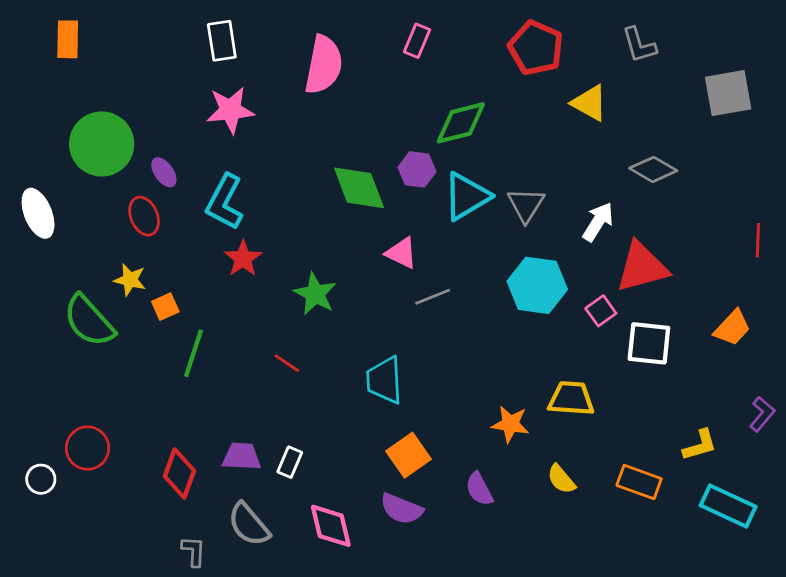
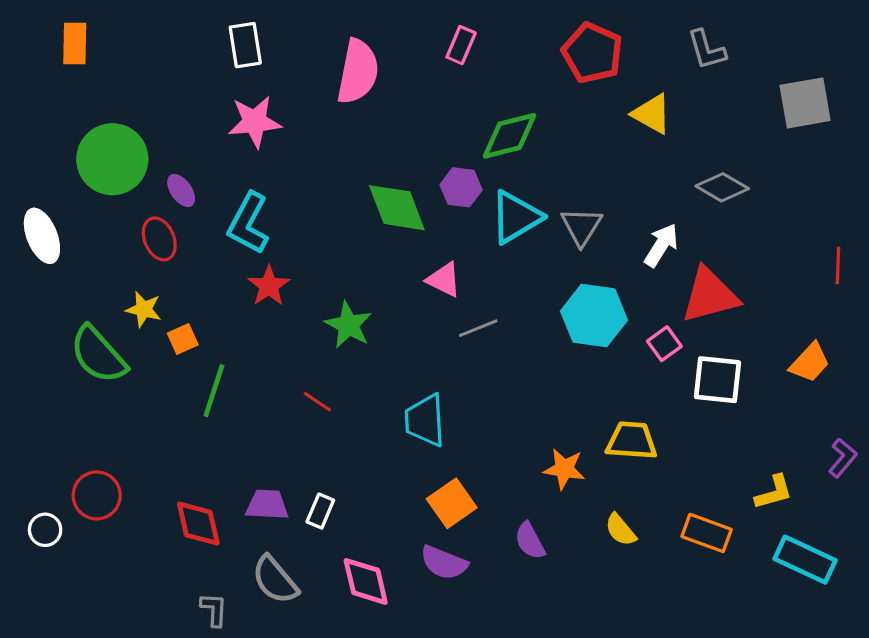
red diamond: (179, 473) -> (198, 524), turned -33

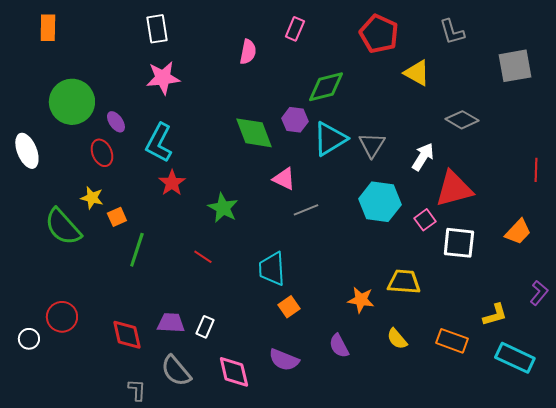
pink semicircle: (358, 72) -> (248, 52), moved, size x0.6
orange square: (452, 503) -> (289, 307), moved, size x0.7

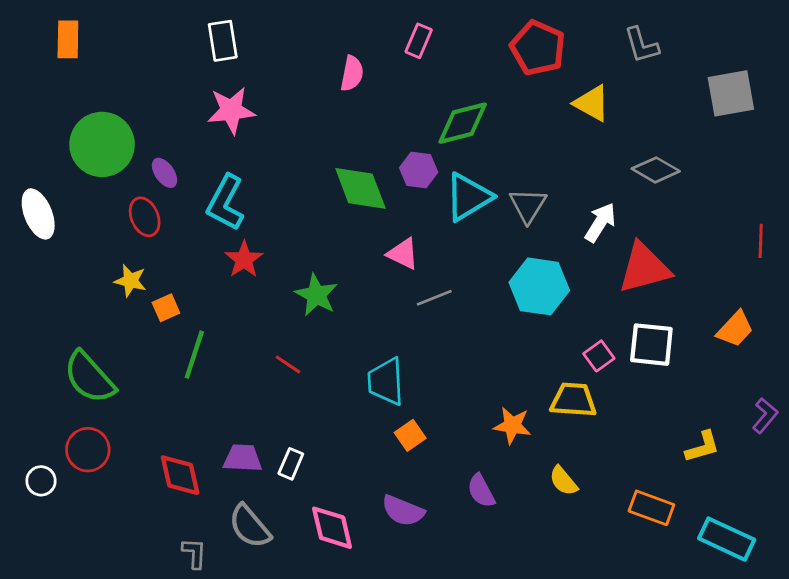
pink square: (425, 220) -> (599, 356), moved
green semicircle: (63, 227) -> (89, 377), moved
orange rectangle: (452, 341) -> (651, 508), moved
cyan rectangle: (515, 358) -> (727, 539), moved

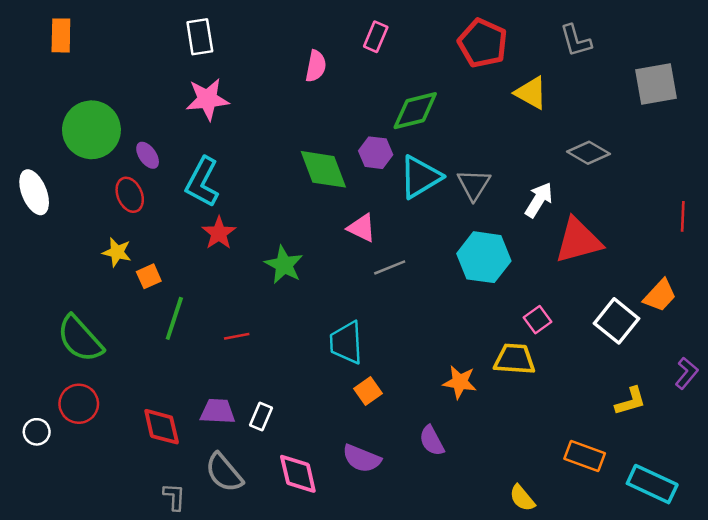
white square: (651, 345) -> (616, 321), moved, turned 33
red line: (288, 364) -> (237, 336), moved, turned -45
yellow semicircle: (563, 481) -> (522, 498), moved

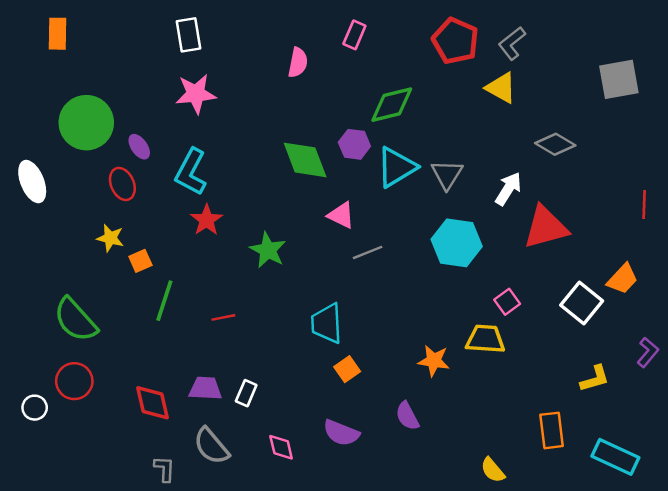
gray L-shape: (576, 41) -> (512, 43), moved, turned 68
orange rectangle: (585, 456) -> (552, 430), turned 63
pink diamond: (298, 474) -> (281, 447), size x0.7

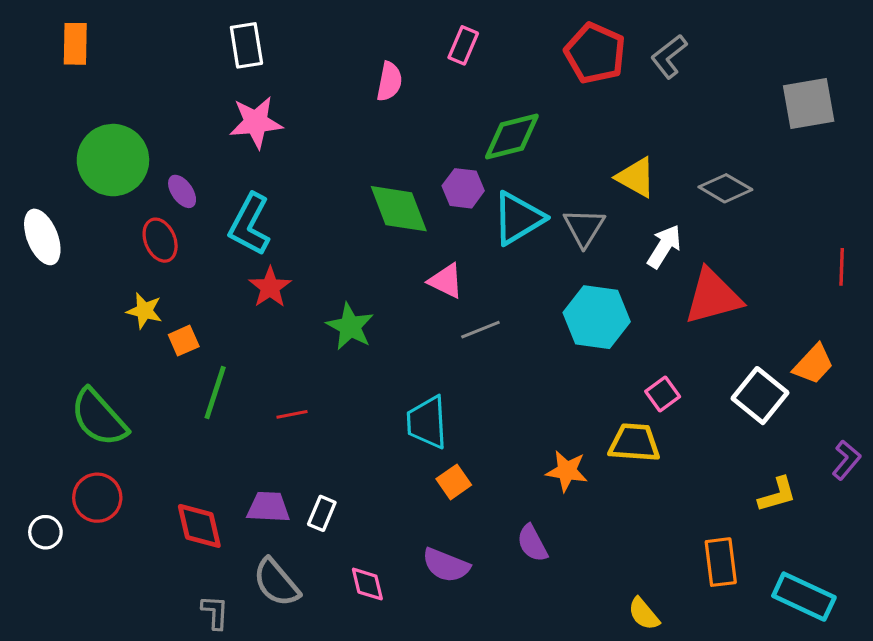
yellow triangle: (501, 88) -> (636, 177), moved

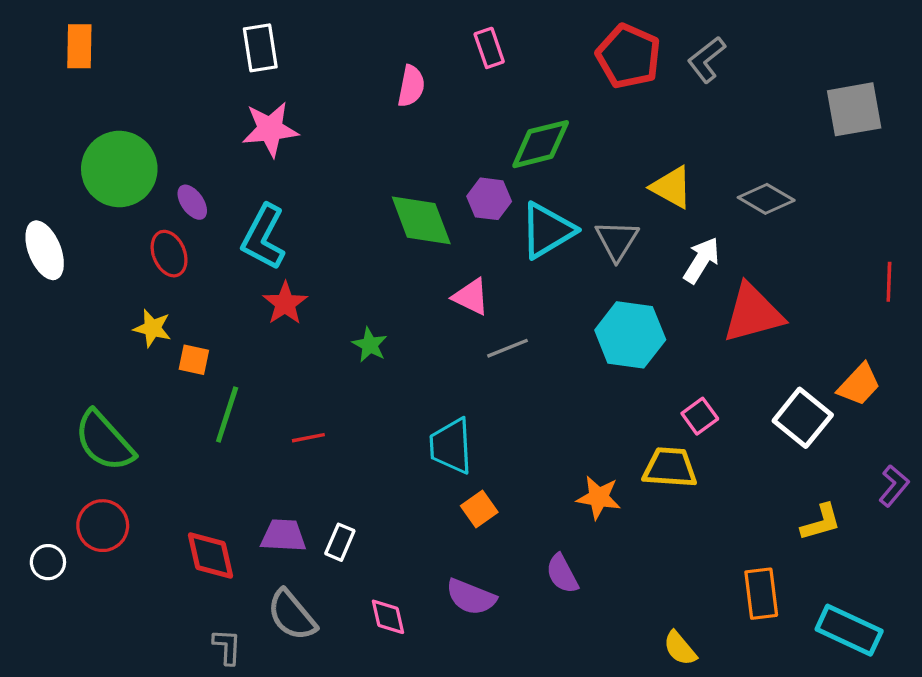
pink rectangle: (463, 45) -> (489, 48), turned -42
green star: (350, 326) -> (370, 345), size x0.7
orange square: (184, 341) -> (194, 360), turned 36

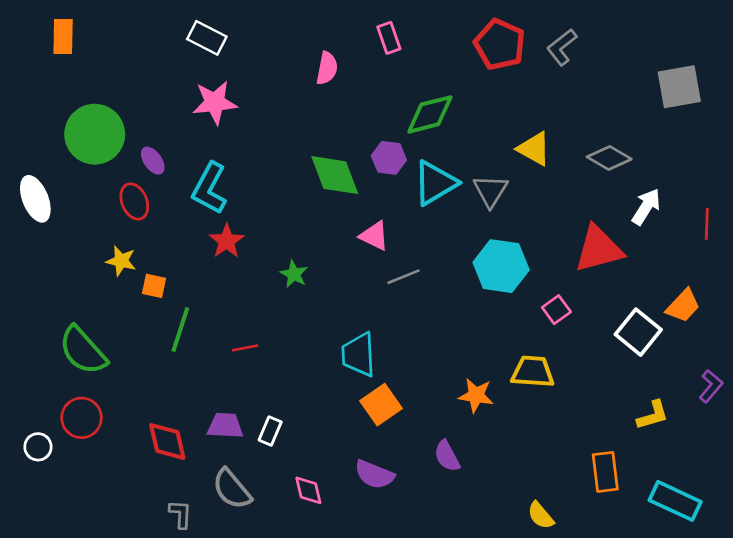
white rectangle: (260, 48) -> (207, 38), turned -54
white arrow: (701, 260) -> (646, 207), moved
pink square: (700, 416) -> (556, 310), moved
orange square: (479, 509) -> (381, 405), size x1.4

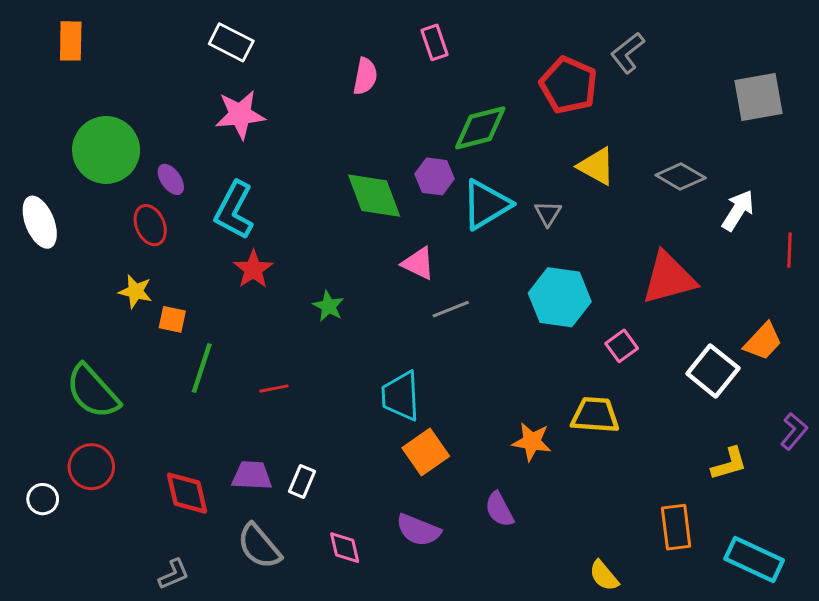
red pentagon: (500, 44) -> (569, 85), moved
gray triangle: (490, 191) -> (548, 213), size x0.7
white arrow: (646, 207) -> (738, 210), moved
gray L-shape: (180, 514) -> (174, 574), moved, turned 64

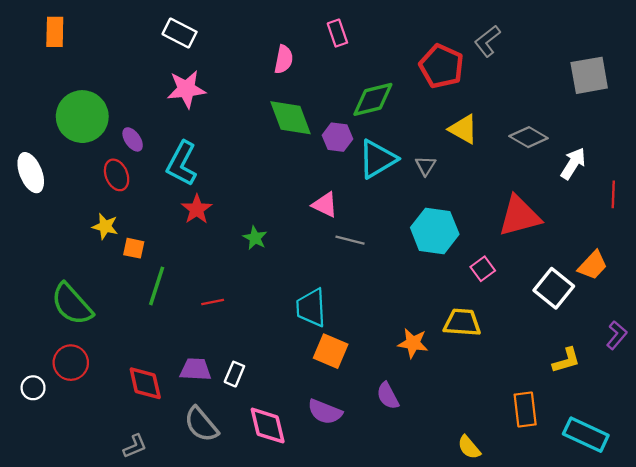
green diamond: (374, 196) -> (291, 118), moved
gray line: (451, 309) -> (350, 240), turned 36
orange square: (426, 452) -> (331, 351), turned -32
pink diamond: (345, 548) -> (268, 426), size x1.5

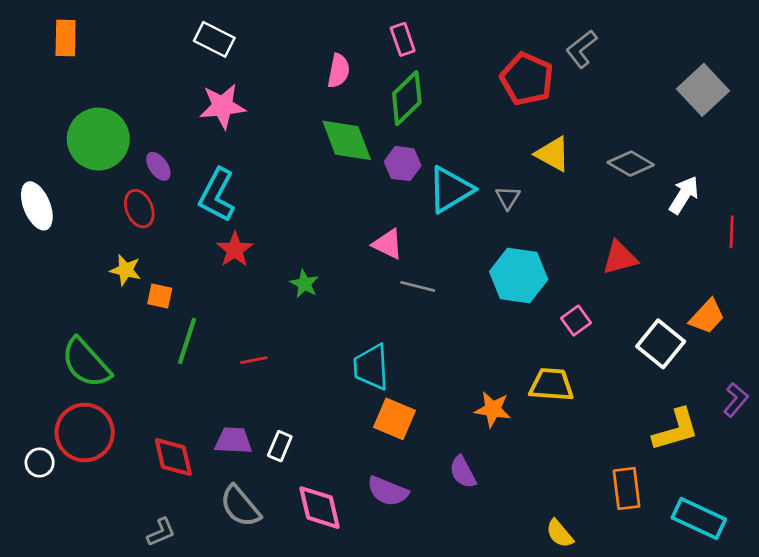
gray square: (589, 75) -> (703, 90), turned -33
green diamond: (373, 99) -> (407, 98), moved, turned -30
red triangle: (519, 216) -> (620, 258), size x0.7
yellow L-shape: (566, 360) -> (676, 430), size x1.4
red circle: (71, 363) -> (85, 432), size x1.4

